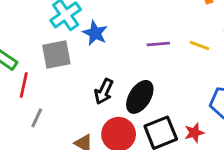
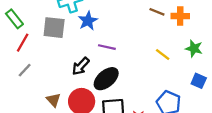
purple line: (158, 44) -> (107, 47), moved

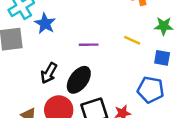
purple line: (107, 47) -> (89, 45), moved
blue square: (199, 81) -> (162, 58), moved

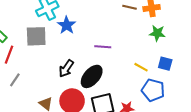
green star: (164, 26) -> (157, 33), moved
yellow line: (132, 40) -> (141, 67), moved

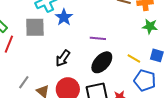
black ellipse: (92, 76) -> (102, 62), moved
gray line: (15, 80) -> (24, 82), moved

